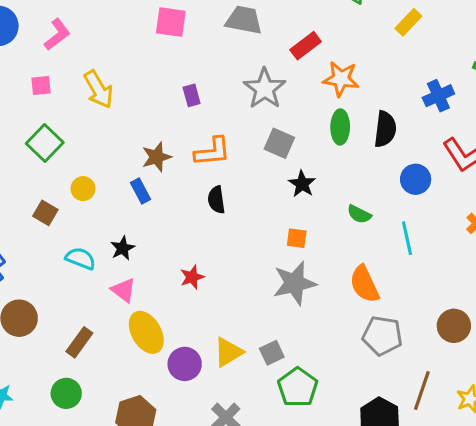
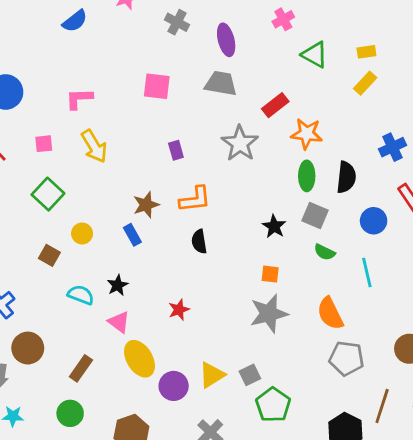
pink L-shape: (57, 34) -> (79, 99), moved, turned -144
gray square: (279, 143) -> (315, 215), moved

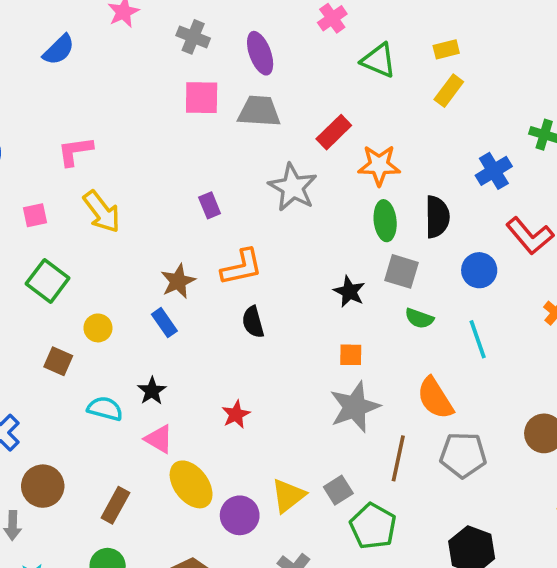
pink square: (157, 86) -> (202, 98), moved
brown line: (382, 406) -> (398, 458), moved

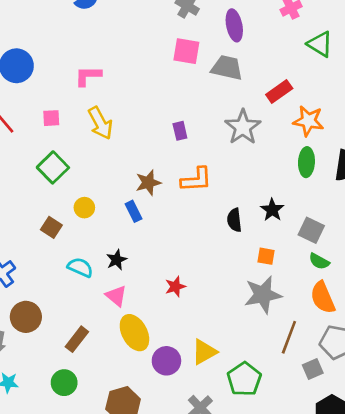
gray square: (401, 271) -> (311, 230), moved
green semicircle: (419, 318) -> (319, 261), moved
black semicircle: (253, 322) -> (234, 220), moved
gray square: (338, 490) -> (313, 369), moved
green pentagon: (373, 526) -> (244, 379), moved

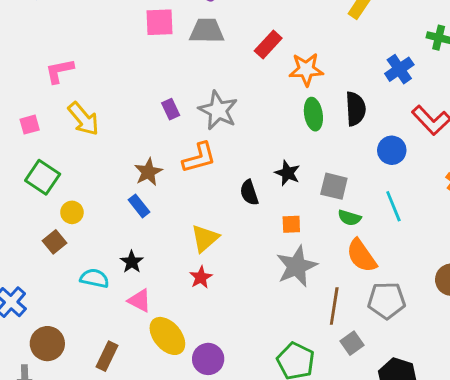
gray star: (243, 127) -> (218, 110), moved
yellow circle: (84, 208) -> (72, 212), moved
brown square: (51, 227) -> (55, 242), turned 30
yellow triangle: (204, 352) -> (205, 238), moved
gray square: (313, 369) -> (352, 343), moved

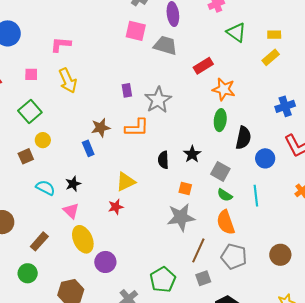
black semicircle: (355, 109) -> (243, 138), moved

